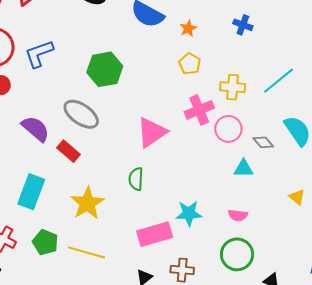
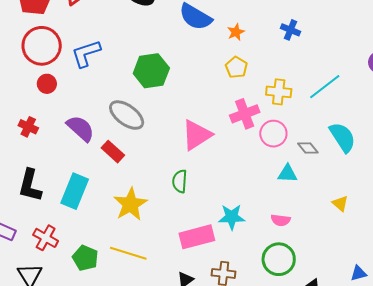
green pentagon: (45, 242) -> (85, 258), moved

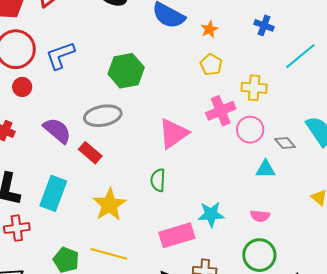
cyan line: (325, 87) -> (300, 56), moved
gray ellipse: (127, 115) -> (103, 116), turned -45
red cross: (46, 238) -> (17, 228), moved, turned -35

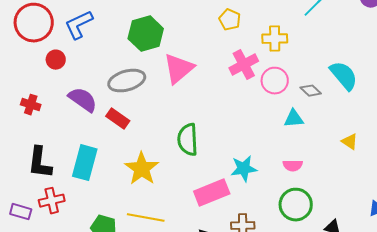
red circle: (22, 87) -> (56, 60), moved
pink triangle: (173, 133) -> (179, 69), moved
green semicircle: (158, 180) -> (188, 140), size x1.4

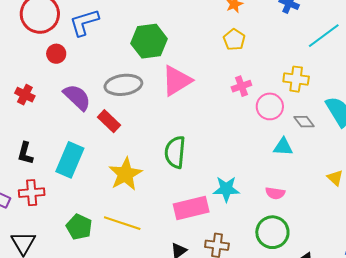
yellow cross: (275, 39) -> (296, 79), moved
pink cross: (244, 65) -> (241, 86), size x0.7
black L-shape: (40, 163) -> (25, 153), size x0.7

